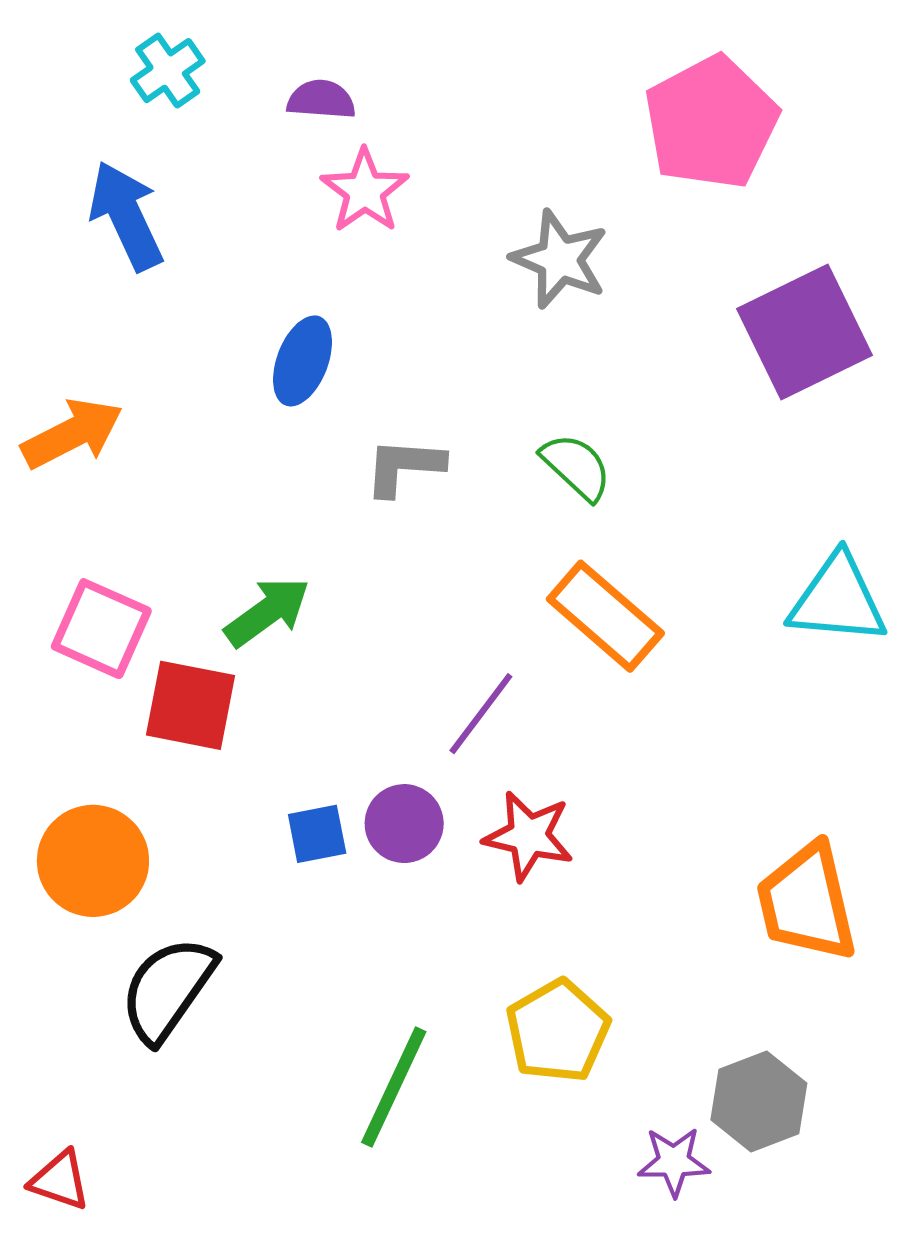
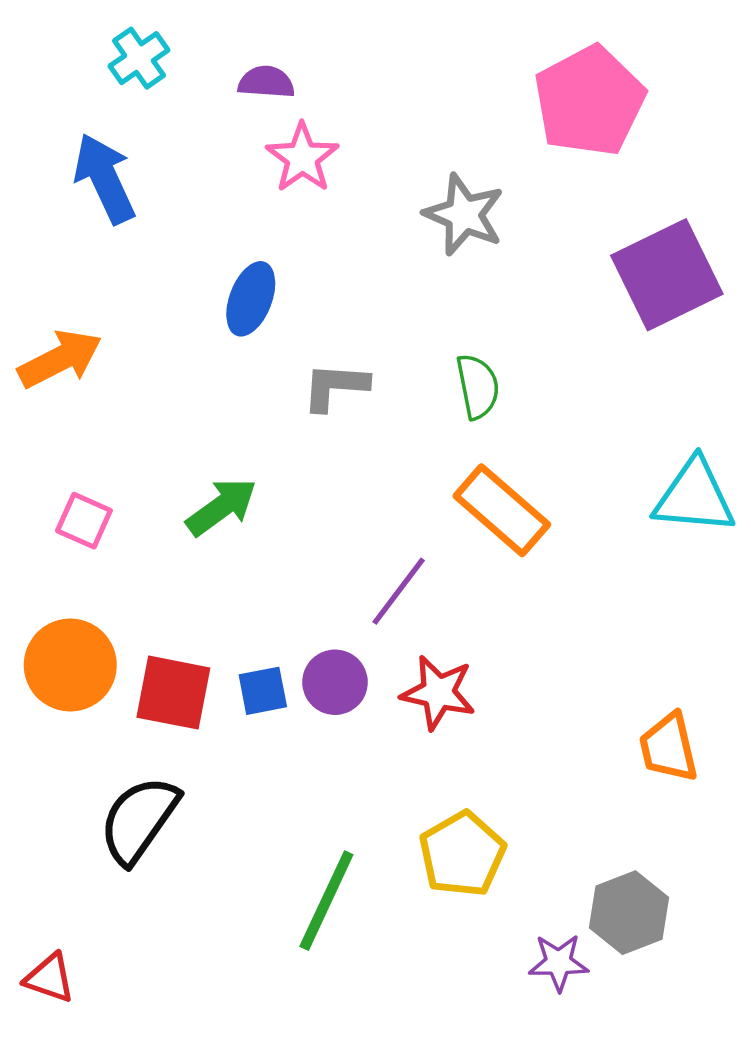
green semicircle: (576, 467) -> (478, 387), turned 36
pink square: (101, 629) -> (84, 521), size x0.7
red square: (190, 705) -> (173, 693), moved
orange circle: (93, 861) -> (70, 665), moved
orange trapezoid: (807, 902) -> (669, 748), size x0.7

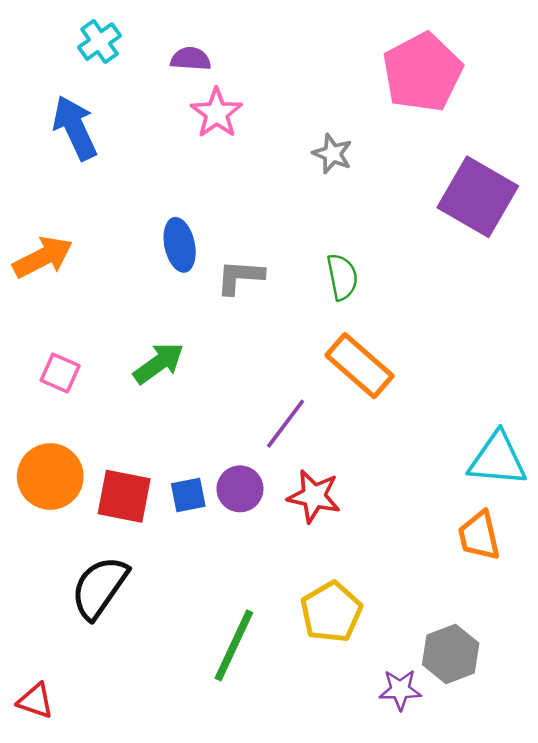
gray star: (464, 215) -> (332, 154), size x0.7
purple square: (667, 275) -> (478, 197), turned -34
blue ellipse: (251, 299) -> (180, 245), moved, turned -33
cyan triangle: (694, 497) -> (498, 459), moved

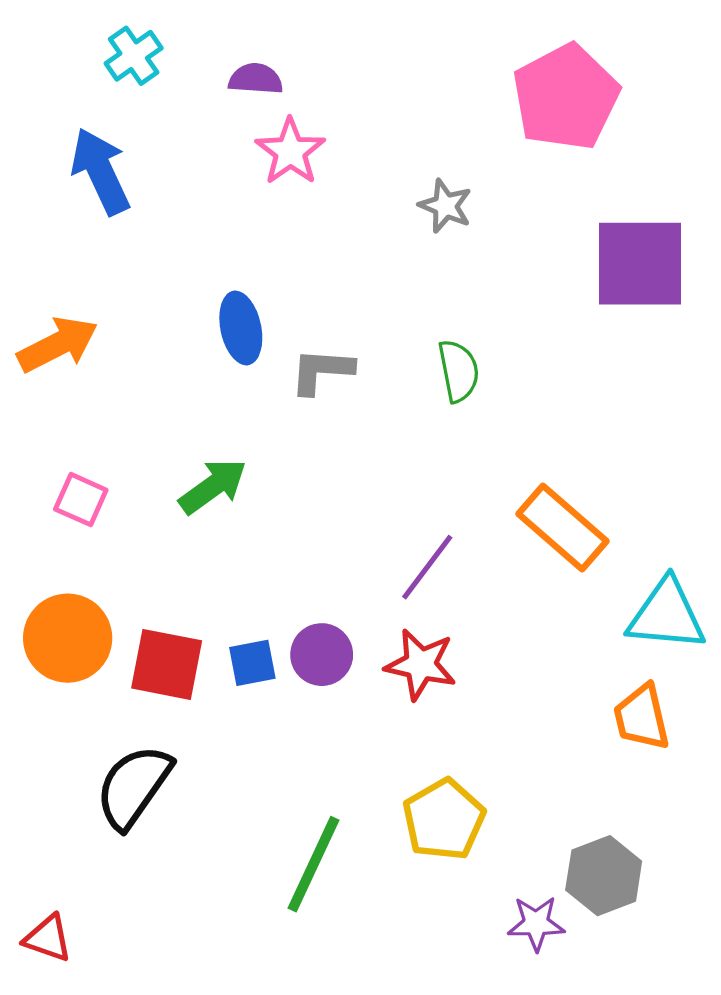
purple square: (478, 197) -> (640, 264), turned -30
orange rectangle: (360, 366) -> (562, 528), moved
purple line: (286, 424) -> (427, 567), moved

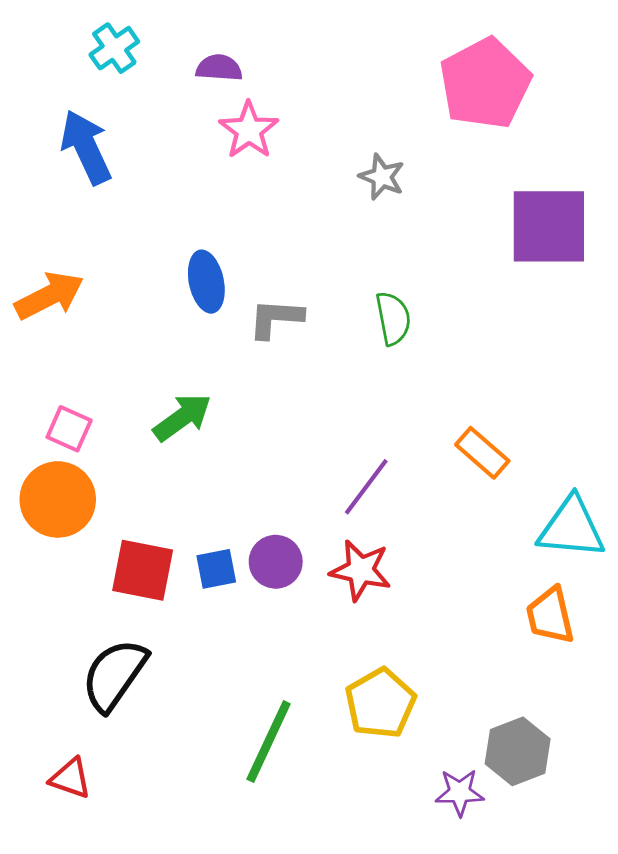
orange rectangle: (562, 528) -> (482, 453), size x0.7
orange circle: (68, 638) -> (58, 499), moved
red triangle: (48, 938) -> (70, 778), moved

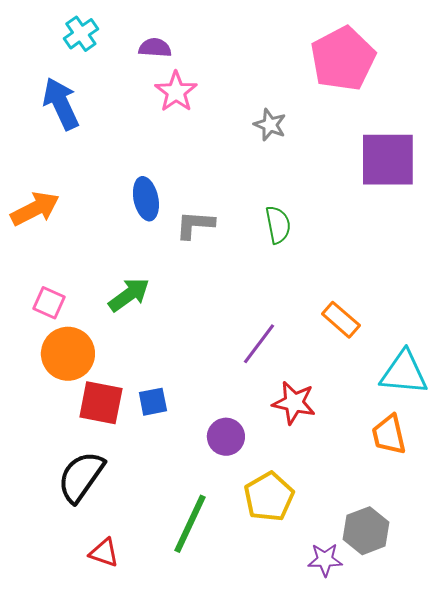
orange circle: (58, 499) -> (68, 354), moved
purple circle: (276, 562) -> (226, 437), moved
red star: (361, 570) -> (294, 403), moved
red triangle: (70, 778) -> (104, 553), moved

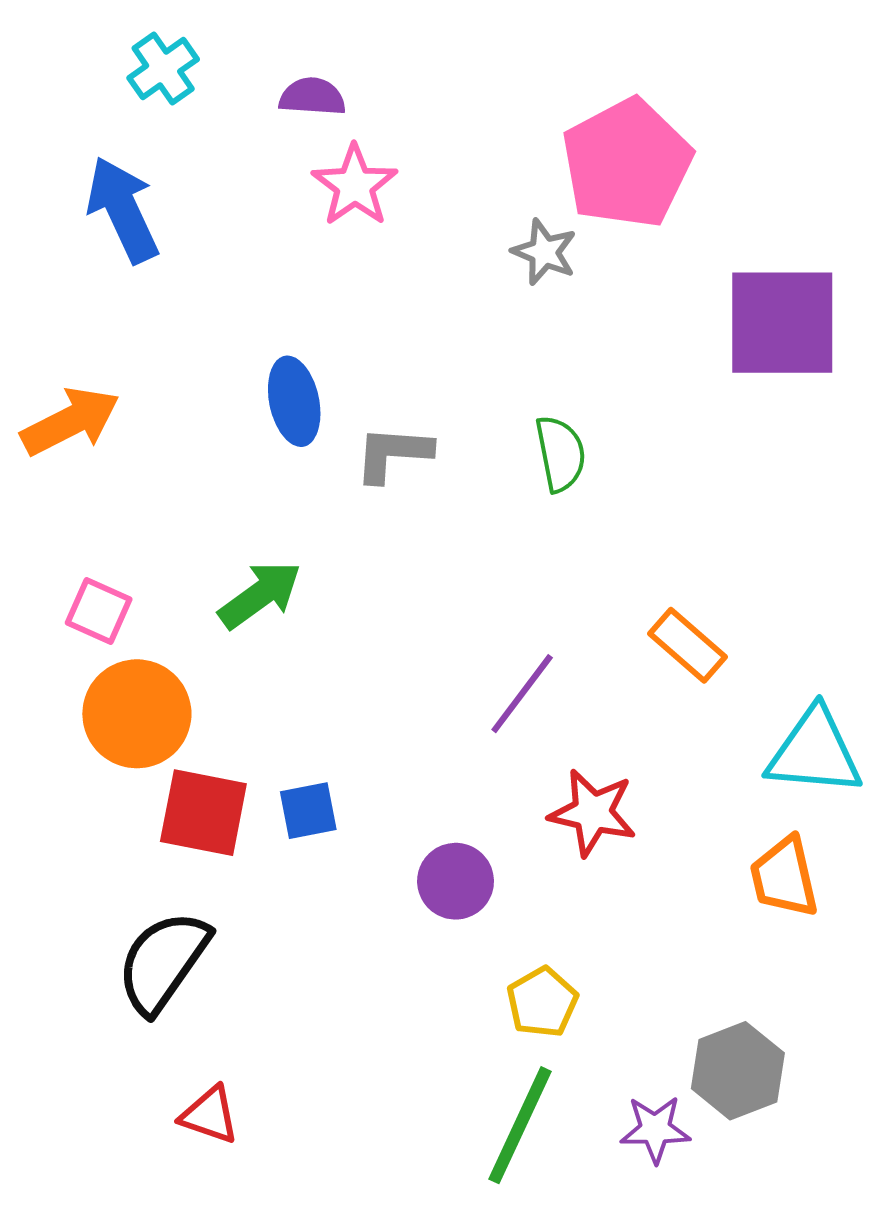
pink pentagon: (343, 59) -> (627, 163), moved
yellow pentagon: (269, 497) -> (542, 1002), size x0.7
green line: (190, 524) -> (520, 1125), moved

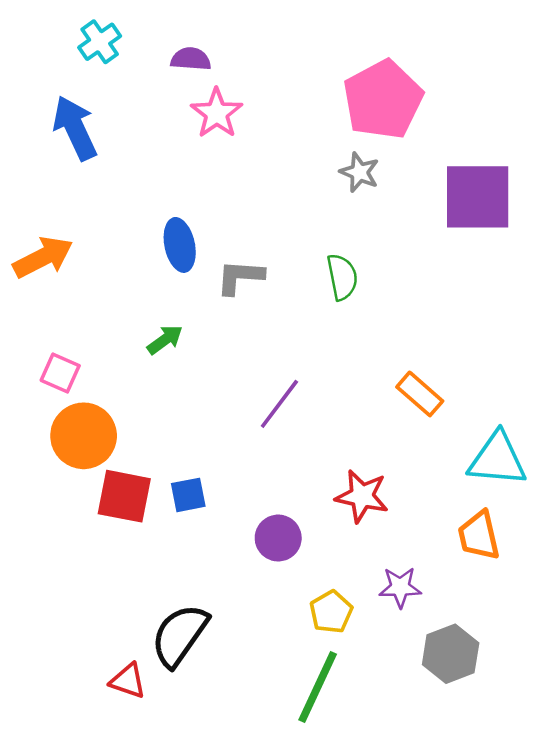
gray star: (544, 252) -> (359, 172), moved
green arrow: (260, 595) -> (165, 340), moved, size x0.7
purple line: (522, 694) -> (279, 404), moved
black semicircle: (163, 962) -> (180, 635), moved
purple star: (655, 1129) -> (400, 587), moved

